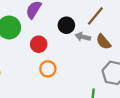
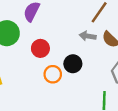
black circle: (66, 25) -> (73, 64), moved

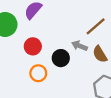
black circle: (73, 64) -> (61, 58), moved

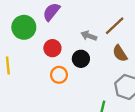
gray arrow: (79, 46) -> (89, 36), moved

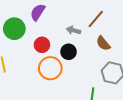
orange circle: (59, 75) -> (50, 68), size x1.5

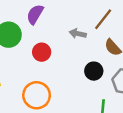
black circle: (69, 52) -> (94, 71), moved
orange circle: (50, 68) -> (37, 95), moved

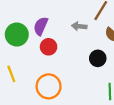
purple semicircle: (35, 14) -> (41, 26), moved

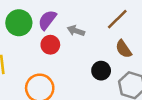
gray arrow: (79, 26) -> (76, 31), moved

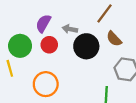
green circle: (19, 23) -> (20, 46), moved
black circle: (101, 71) -> (86, 46), moved, size x1.5

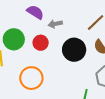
purple semicircle: (43, 23) -> (35, 12), moved, turned 84
gray arrow: (70, 29) -> (55, 24), moved, turned -32

